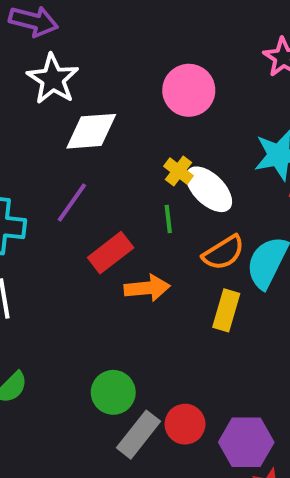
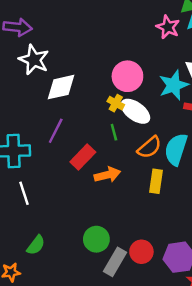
pink circle: (189, 90) -> (127, 76), moved

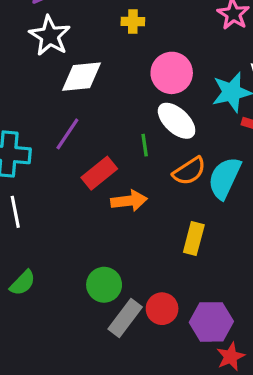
yellow cross: (116, 103) -> (133, 22), moved, turned -35
yellow rectangle: (156, 181) -> (194, 238), moved

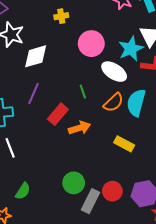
white ellipse: (177, 121) -> (114, 72), moved
yellow rectangle: (194, 238) -> (124, 144), turned -66

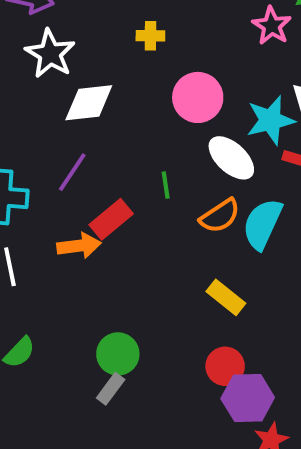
orange arrow: (80, 128) -> (79, 246), moved
red circle: (112, 191) -> (225, 366), moved
gray rectangle: (91, 201) -> (111, 389), moved, size x0.7

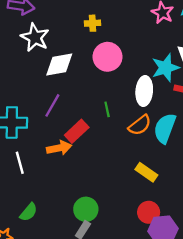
pink circle: (198, 97) -> (108, 57), moved
white ellipse: (231, 158) -> (144, 91), turned 56

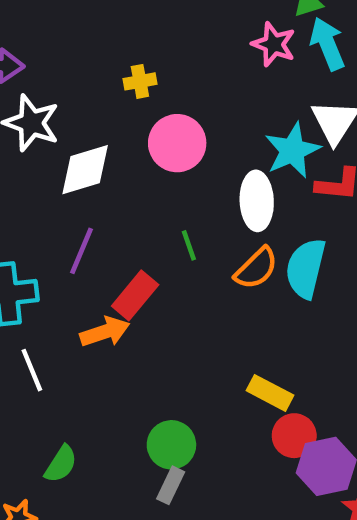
yellow rectangle: (146, 172) -> (270, 393), moved

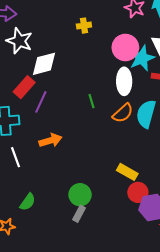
yellow cross: (140, 81) -> (84, 26), moved
pink circle: (177, 143) -> (125, 47), moved
red rectangle: (135, 295) -> (24, 87), moved

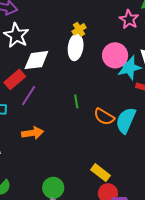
yellow cross: (84, 26) -> (79, 29), turned -32
white ellipse: (124, 81) -> (76, 47), moved
orange semicircle: (123, 113) -> (104, 117), turned 65

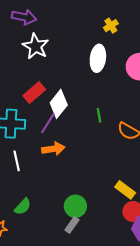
yellow cross: (79, 29) -> (111, 26), moved
white diamond: (36, 60) -> (59, 104), moved, turned -44
purple line: (29, 96) -> (48, 123), moved

